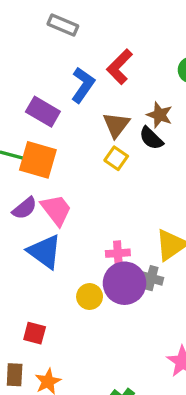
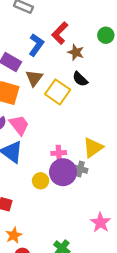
brown star: (159, 115) -> (76, 52), moved
brown triangle: (116, 125) -> (34, 78), moved
yellow square: (116, 158) -> (58, 92), size x1.6

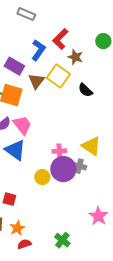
black semicircle: (80, 79) -> (85, 90), moved
yellow square: (58, 92) -> (58, 76), moved
yellow triangle: (93, 148) -> (91, 146), turned -50

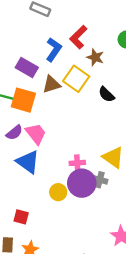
brown triangle: (36, 81) -> (51, 84), turned 36

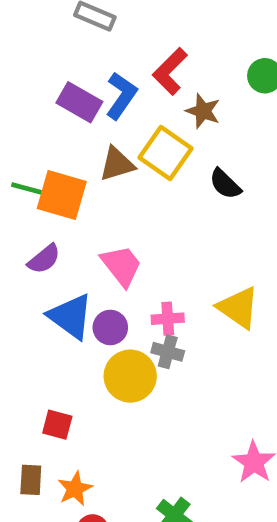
purple rectangle: (27, 68) -> (79, 102), moved
pink trapezoid: (36, 134) -> (121, 266), moved
gray cross: (100, 180) -> (168, 352), moved
purple circle: (82, 183) -> (110, 327), moved, size x0.6
yellow circle: (58, 192) -> (130, 376), size x1.5

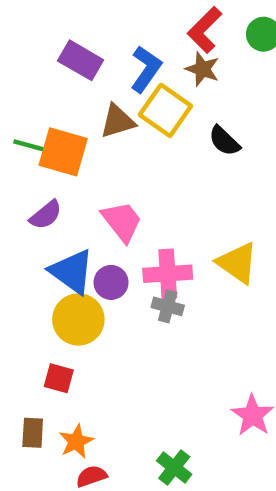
red L-shape: (170, 71) -> (205, 30), moved
blue L-shape: (121, 96) -> (146, 69), moved
pink cross: (168, 319) -> (168, 274), size x1.5
yellow circle: (130, 376) -> (78, 319), moved

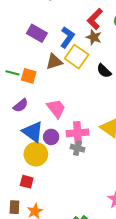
orange square: (63, 152) -> (29, 76), size x0.7

